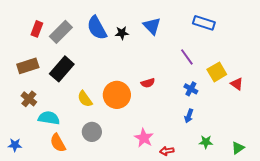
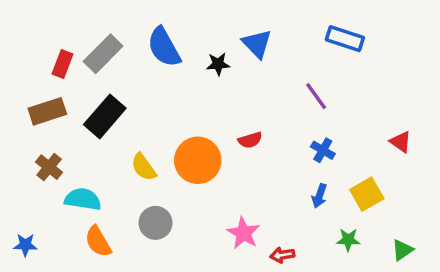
red rectangle: (37, 29) -> (63, 64), moved
black star: (122, 33) -> (218, 64), moved
yellow square: (217, 72) -> (367, 194), moved

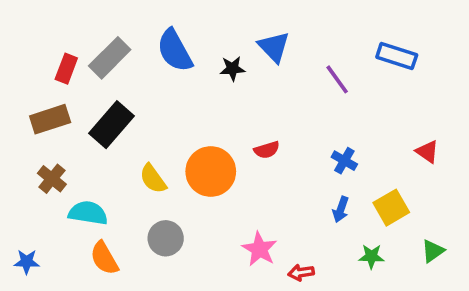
blue rectangle: (345, 39) -> (397, 56), moved
purple line: (316, 96) -> (337, 79), moved
green triangle: (402, 250) -> (433, 251), moved

